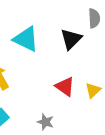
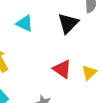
cyan triangle: (26, 39) -> (25, 23), size x0.7

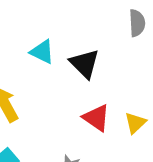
black triangle: (68, 23) -> (85, 64), moved, turned -30

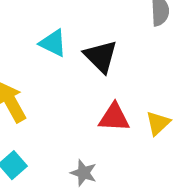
red triangle: (96, 118) -> (114, 117), turned -32

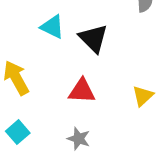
red triangle: (114, 117) -> (82, 91), moved

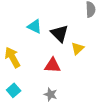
yellow triangle: (143, 96) -> (78, 48), moved

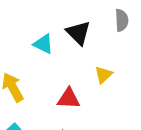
black triangle: (60, 33) -> (78, 33), moved

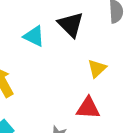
red triangle: (69, 98) -> (88, 108), moved

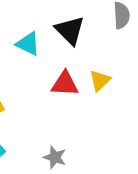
red triangle: (88, 108) -> (65, 84), moved

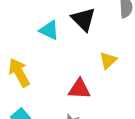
red triangle: (65, 84) -> (79, 89), moved

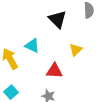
cyan triangle: (49, 30) -> (32, 46), moved

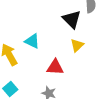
black triangle: (57, 19) -> (72, 19), moved

